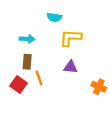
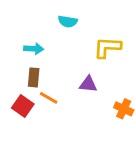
yellow L-shape: (71, 38) -> (107, 47), moved
orange line: (39, 78) -> (49, 98), turned -40

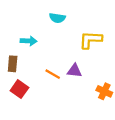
brown rectangle: (34, 77) -> (13, 64), moved
orange line: (49, 98) -> (53, 74), moved

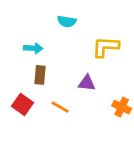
brown rectangle: (13, 64) -> (40, 75), moved
orange line: (53, 74) -> (60, 107), moved

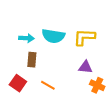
cyan semicircle: (67, 21) -> (53, 36), moved, size x1.5
purple triangle: (87, 83) -> (85, 67), moved

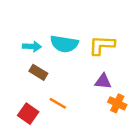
brown rectangle: (32, 60) -> (38, 72), turned -64
red square: (18, 83) -> (28, 114), moved

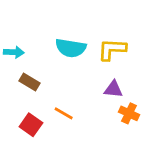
cyan arrow: (32, 46) -> (14, 52), moved
brown rectangle: (38, 72) -> (30, 82), moved

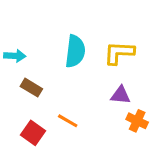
cyan semicircle: (71, 48) -> (75, 51), turned -92

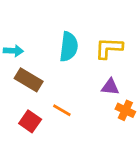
brown rectangle: (31, 88) -> (29, 80), size x1.4

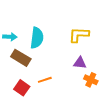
cyan semicircle: (69, 47) -> (37, 38), moved
orange line: (62, 110) -> (45, 80), turned -48

